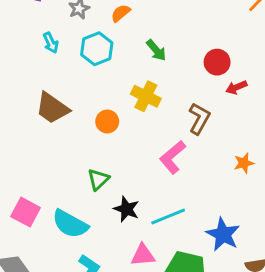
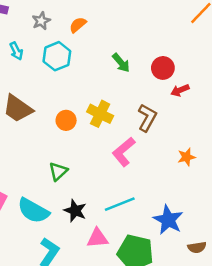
green arrow: (156, 50) -> (121, 63), moved
yellow cross: (146, 96) -> (100, 114), moved
black star: (127, 209) -> (75, 211), moved

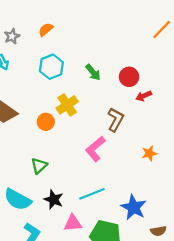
gray star: (41, 21) -> (12, 36), moved
orange semicircle: (78, 25) -> (46, 30), moved
cyan hexagon: (57, 56) -> (51, 67), moved
yellow cross: (100, 114) -> (67, 105), moved, turned 30

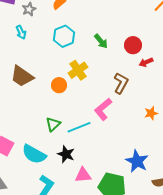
cyan line: (92, 194) -> (79, 127), moved

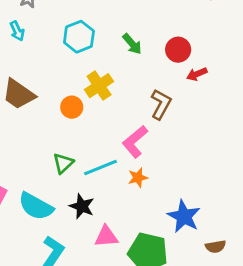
orange star: (151, 113) -> (138, 178), moved

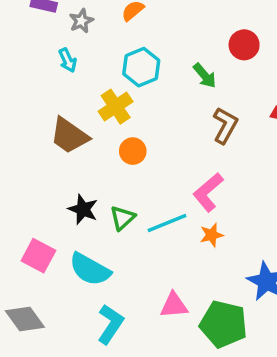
red circle: (178, 50) -> (244, 45), moved
yellow cross: (99, 86) -> (116, 107), moved
brown L-shape: (161, 104) -> (225, 125), moved
black star: (82, 206) -> (83, 209), moved

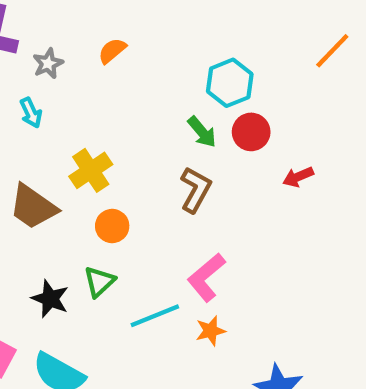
red circle: (244, 45) -> (251, 132), moved
cyan hexagon: (141, 67) -> (230, 83), moved
brown L-shape: (225, 125) -> (196, 190), moved
green triangle: (122, 218) -> (99, 282), moved

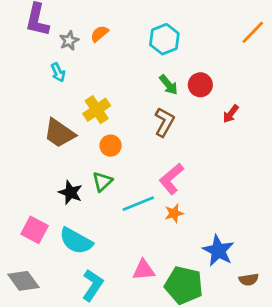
orange semicircle: (112, 51) -> (99, 34), moved
cyan hexagon: (230, 83) -> (164, 39), moved
red arrow: (298, 177) -> (231, 114), turned -30

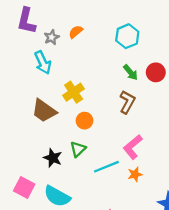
cyan arrow: (58, 72) -> (43, 62), size x1.5

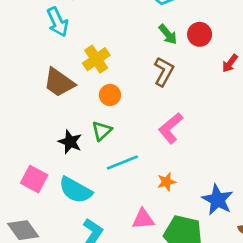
cyan line: (106, 167) -> (122, 163), moved
orange star: (135, 174) -> (167, 182), moved

